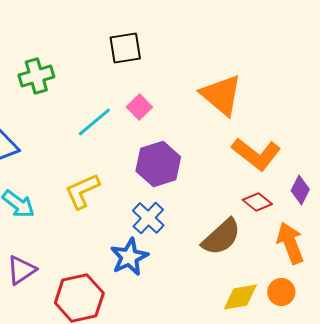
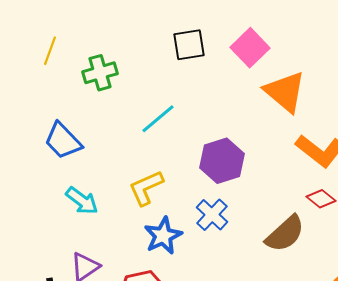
pink square: (139, 107) -> (250, 48), moved, size x1.5
blue star: (129, 257) -> (163, 236), moved

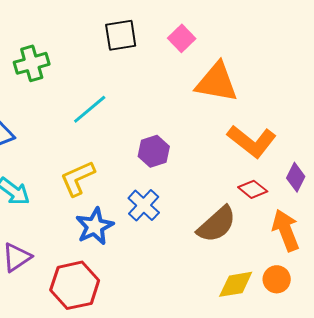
pink square: (250, 48) -> (182, 38), size x0.7
orange triangle: (285, 92) -> (217, 82), turned -30
purple hexagon: (222, 161) -> (154, 151), size x0.7

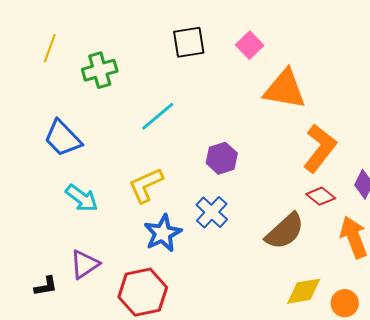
orange L-shape: (252, 141) -> (320, 148), turned -90
orange circle: (277, 279) -> (345, 303), moved

